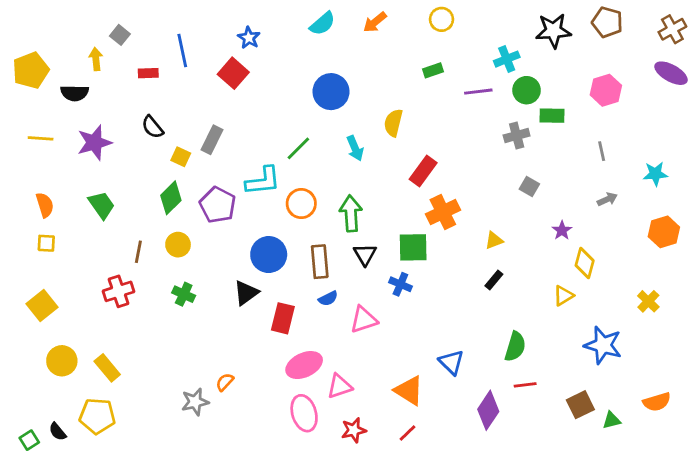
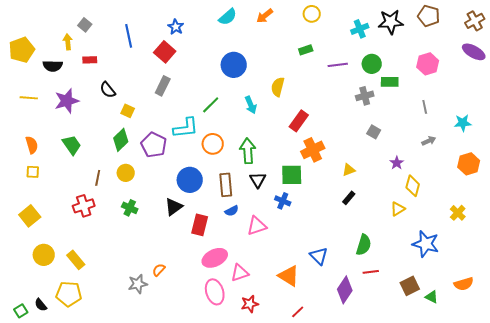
cyan cross: (507, 59) -> (360, 29), moved
red rectangle: (148, 73) -> (90, 60), moved
gray rectangle: (212, 140) -> (163, 86), moved
green triangle: (612, 420) -> (432, 297), turned 40
red line: (408, 433) -> (298, 312), moved

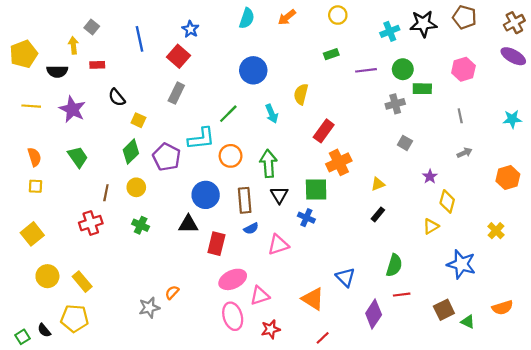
cyan semicircle: (228, 17) -> (247, 18), turned -30
purple star: (67, 101) -> (72, 109), turned -30
cyan star: (463, 123) -> (512, 119), moved
black triangle: (174, 207) -> (188, 224), turned 36

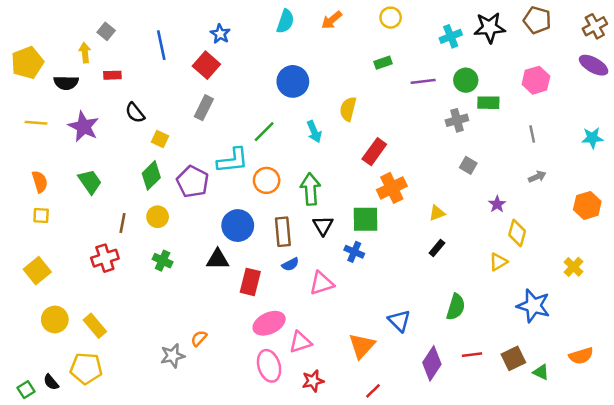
red line: (402, 295) -> (472, 355), moved
orange triangle: (313, 299) -> (362, 346), turned 40

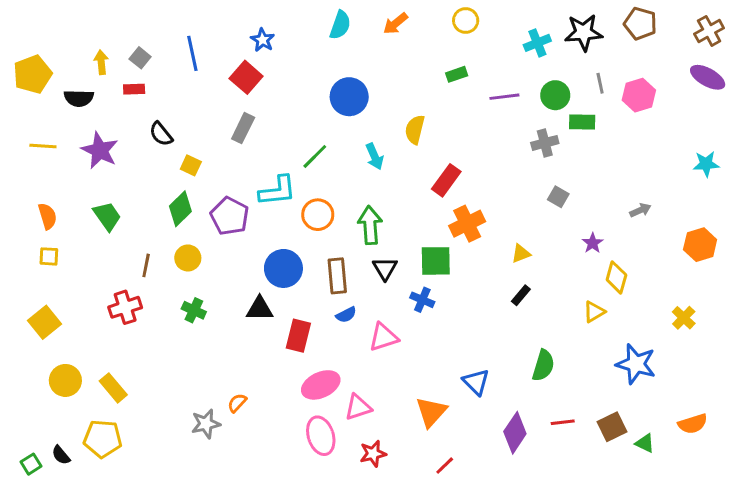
gray square: (106, 31) -> (140, 58), moved
gray line: (532, 134) -> (600, 83), moved

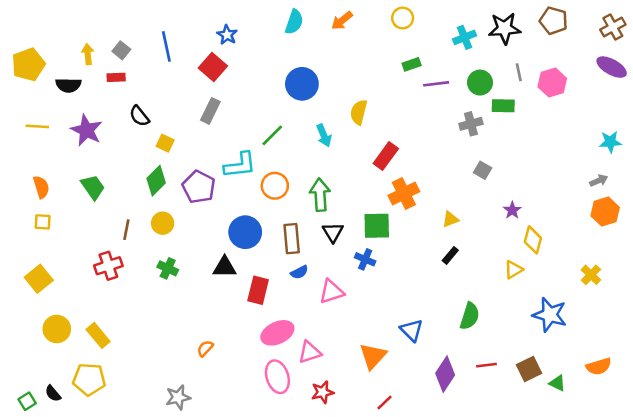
green rectangle: (457, 74) -> (412, 64), moved
gray arrow: (640, 210) -> (599, 181), moved
gray star: (206, 424) -> (178, 397), moved

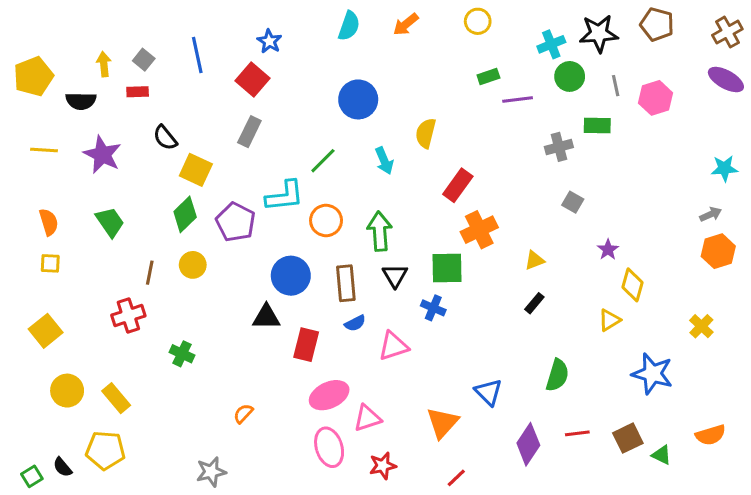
green circle: (480, 83) -> (570, 76), moved
yellow square: (165, 143) -> (196, 170), size x1.5
green cross: (168, 268) -> (182, 354), moved

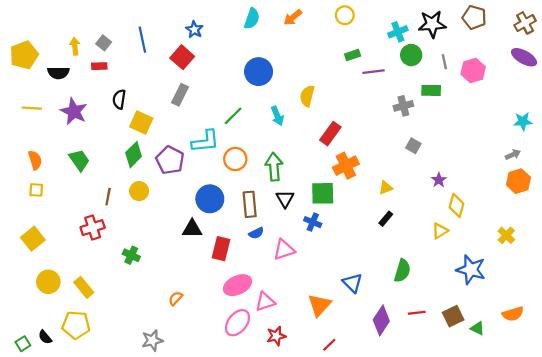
black semicircle: (165, 138) -> (119, 99), turned 48
pink ellipse: (329, 447) -> (237, 323), turned 56

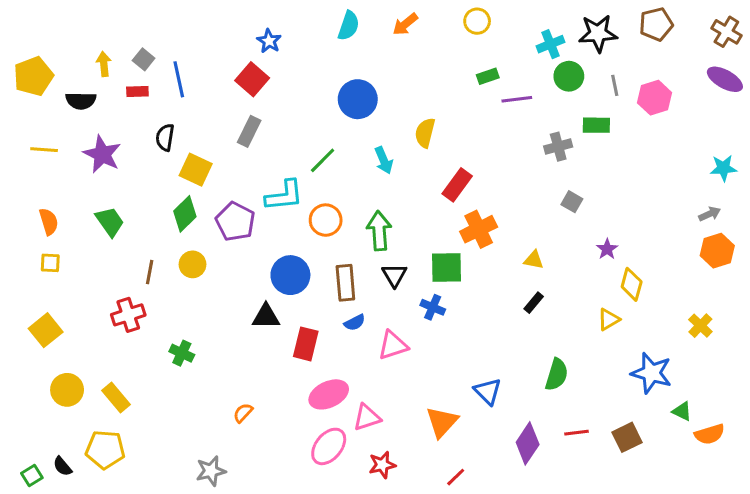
brown pentagon: (474, 17) -> (656, 24), turned -30
brown cross: (525, 23) -> (726, 32), turned -30
blue line: (142, 40) -> (179, 79), moved
yellow triangle: (386, 188) -> (534, 260), turned 32
green triangle: (478, 328) -> (682, 411), moved

